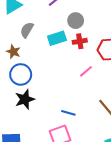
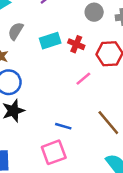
gray circle: (76, 21) -> (94, 12), moved
red cross: (80, 41) -> (76, 44), turned 32

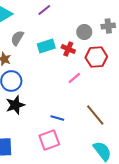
gray circle: (94, 12) -> (84, 32), moved

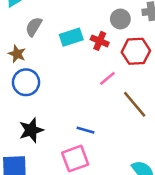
black star: (15, 105) -> (31, 130), moved
brown line: (95, 115) -> (135, 104), moved

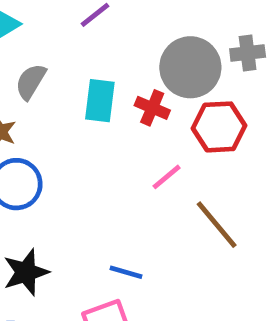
gray circle: (120, 19) -> (190, 67), size x1.6
cyan rectangle: (71, 37) -> (100, 101), turned -65

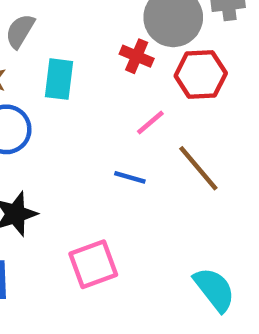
cyan rectangle: (100, 101) -> (59, 79), moved
blue line: (126, 272) -> (130, 177), moved

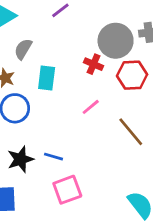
pink line: (150, 123) -> (91, 107), moved
blue line: (130, 177) -> (53, 157), moved

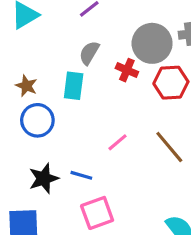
gray semicircle: (23, 49) -> (89, 53), moved
pink line: (91, 107) -> (118, 142), moved

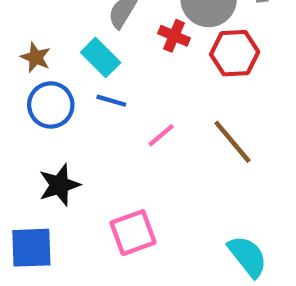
cyan rectangle: (74, 86) -> (101, 57), turned -52
blue line: (81, 175) -> (111, 101), moved

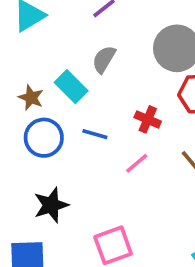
red cross: (174, 36) -> (148, 119), moved
cyan rectangle: (101, 57) -> (71, 87), moved

